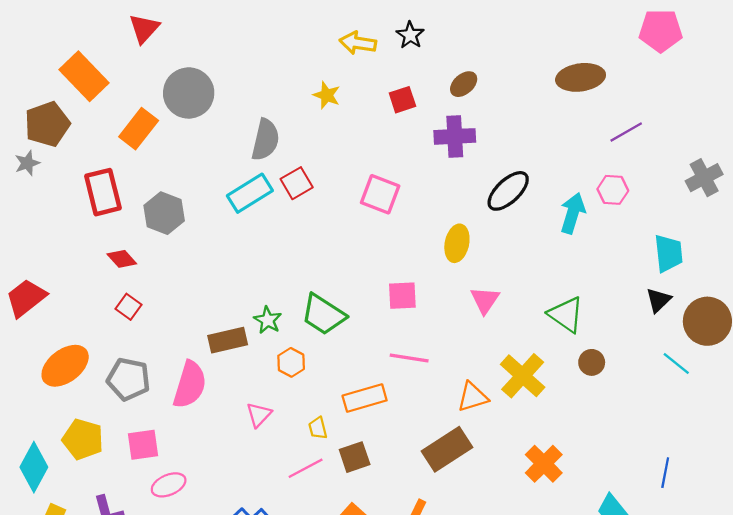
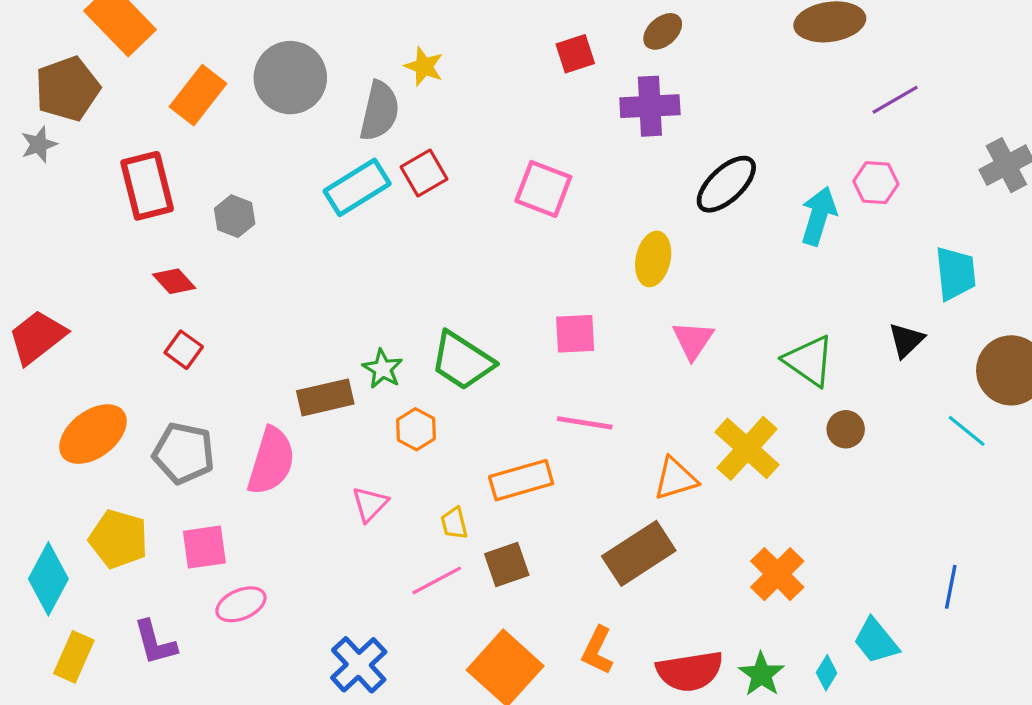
gray circle: (189, 93) -> (290, 78), moved
yellow star: (327, 95) -> (424, 66), moved
gray hexagon: (164, 213) -> (235, 216), size x0.7
black triangle: (658, 300) -> (906, 340), moved

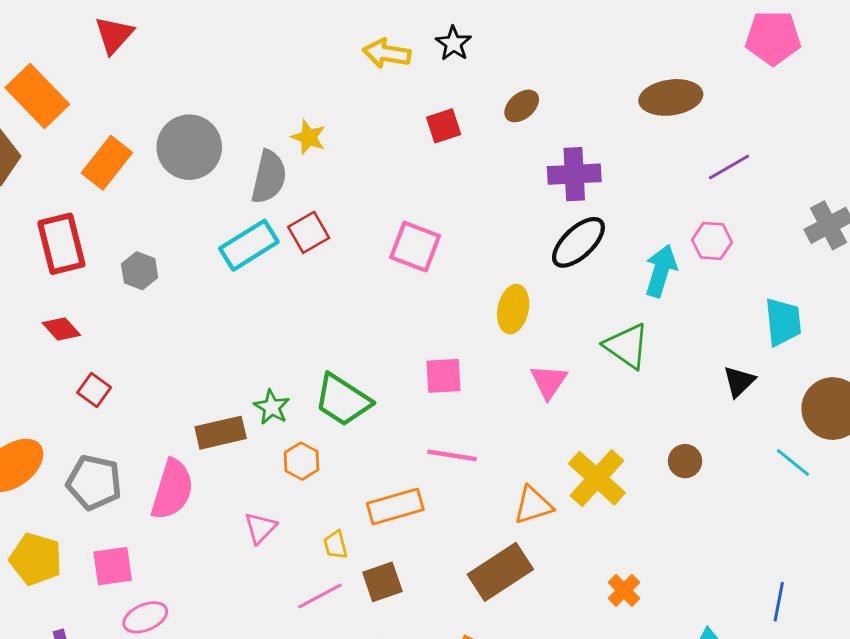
purple cross: (650, 106) -> (574, 174), moved
red diamond: (174, 281) -> (61, 329), moved
green triangle: (809, 361) -> (627, 346), moved
orange cross: (777, 574) -> (624, 590), size x0.7

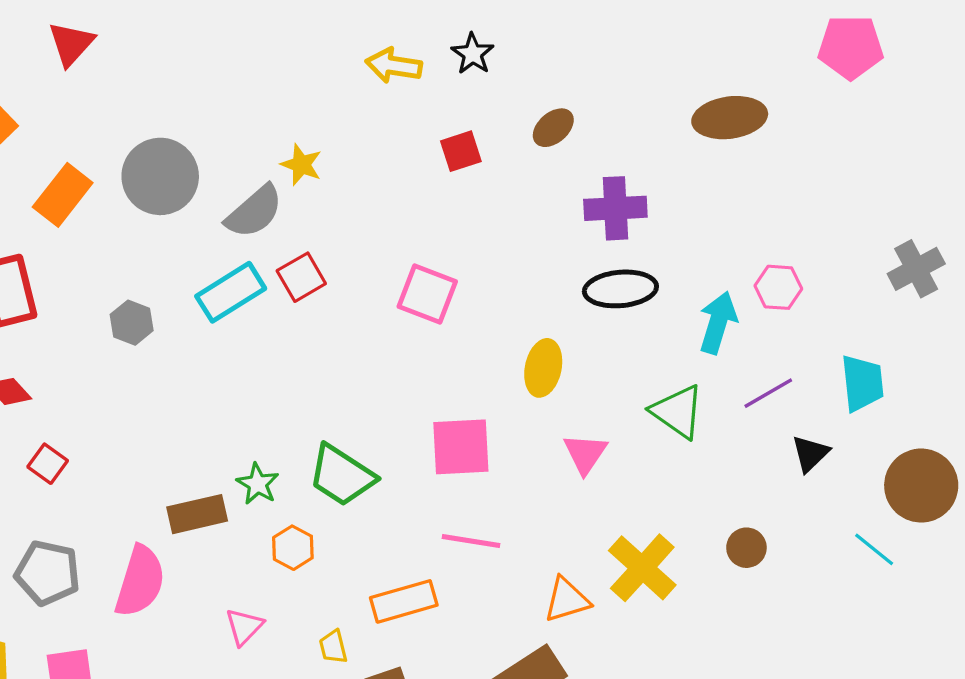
purple line: (729, 167) -> (768, 393), moved
gray semicircle: (269, 177) -> (254, 212), turned 36
black ellipse: (578, 242) -> (620, 289), turned 38
gray hexagon: (140, 271) -> (132, 323), moved
pink square: (444, 376) -> (461, 447), size x1.4

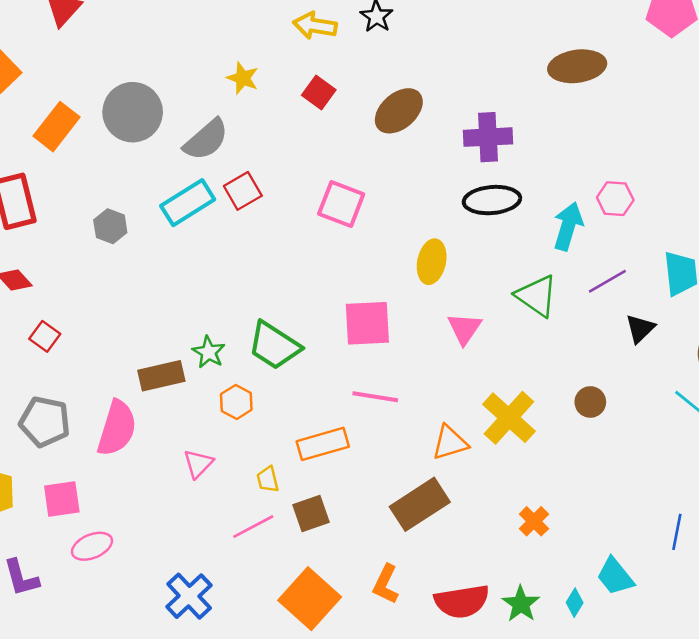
brown ellipse: (553, 128) -> (399, 111), moved, size x1.5
red square: (461, 151) -> (319, 92), moved, turned -36
yellow star: (301, 165) -> (243, 78), moved

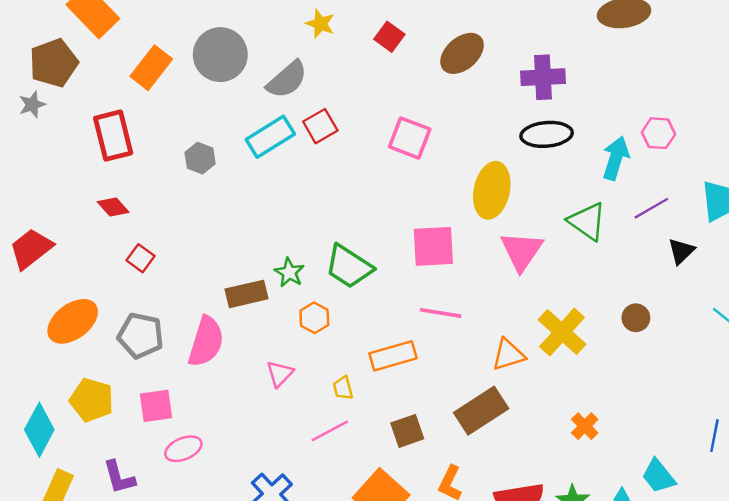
yellow ellipse: (432, 262) -> (492, 190), size x1.4
pink triangle: (464, 329) -> (522, 251), size x1.4
brown square: (311, 513) -> (407, 431), moved

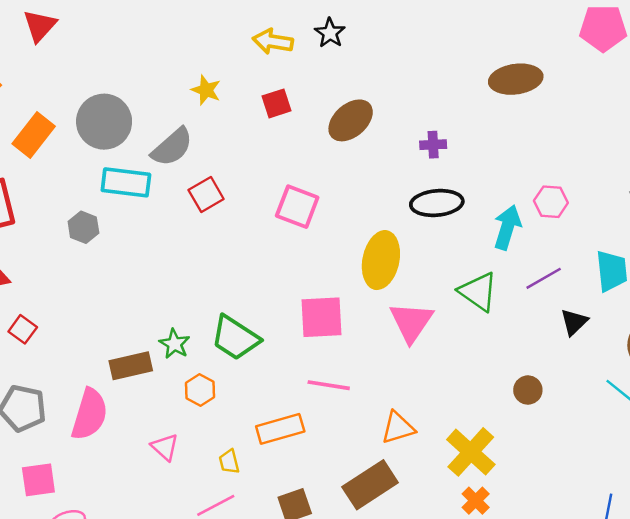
red square: (389, 37) -> (277, 103), turned 36
purple cross: (543, 77) -> (433, 145), size x0.6
cyan rectangle: (270, 137) -> (126, 182), moved, turned 39
yellow cross: (562, 332) -> (471, 452), moved
pink triangle: (280, 374) -> (165, 447), turned -32

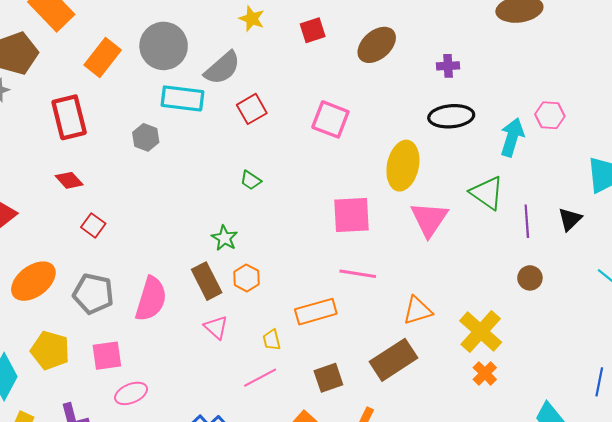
purple line: (544, 278) -> (527, 221), moved, turned -64
green trapezoid: (235, 338) -> (251, 180), moved, size x0.5
brown rectangle: (131, 366) -> (207, 281), moved, turned 76

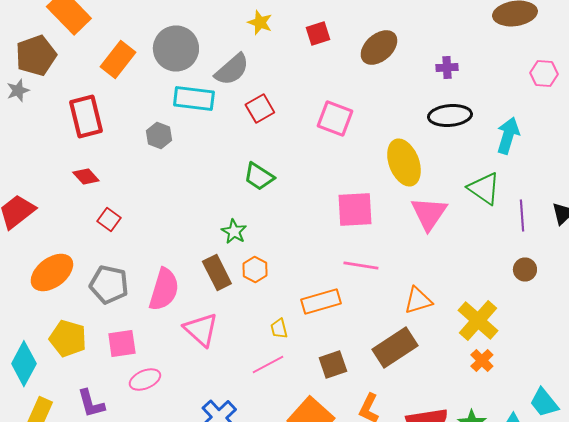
pink hexagon: (550, 115) -> (544, 74), moved
yellow ellipse: (403, 166) -> (404, 162), turned -33
green trapezoid: (251, 180) -> (259, 176), size x1.5
pink triangle: (216, 327) -> (201, 330), moved, size x1.5

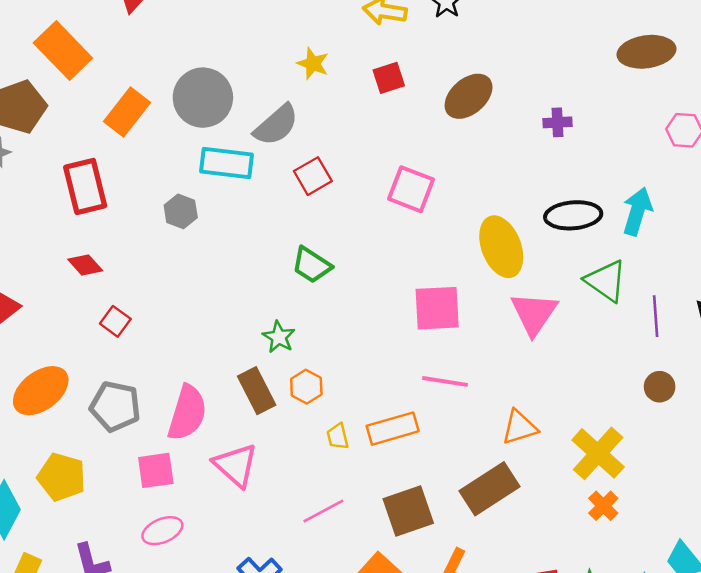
black ellipse: (450, 116) -> (573, 215), moved
yellow trapezoid: (279, 328) -> (338, 436), moved
pink square: (122, 344) -> (156, 470), moved
brown square: (333, 364) -> (408, 511), size x1.4

